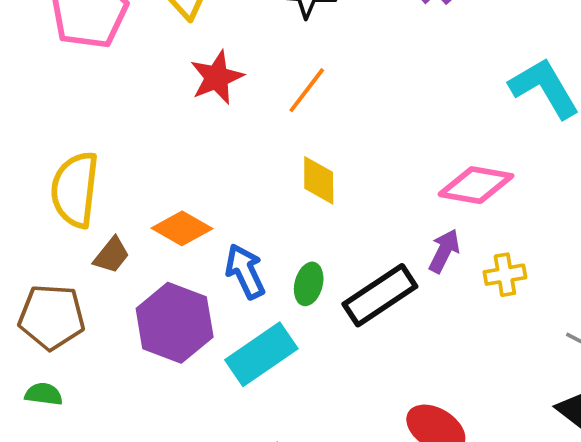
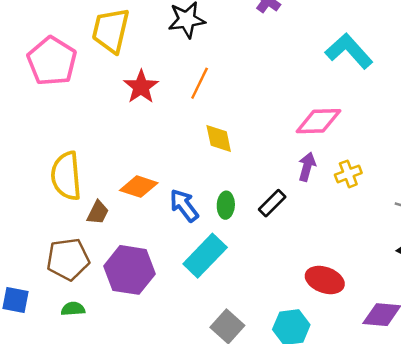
black rectangle: (380, 295) -> (272, 203), size x0.6
purple hexagon: (175, 323) -> (130, 270), moved

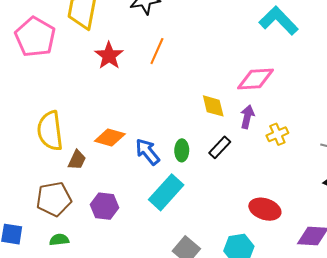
yellow diamond: (219, 138) -> (213, 106), moved
yellow cross: (348, 174) -> (277, 134), moved
purple hexagon: (130, 270) -> (105, 206), size x0.7

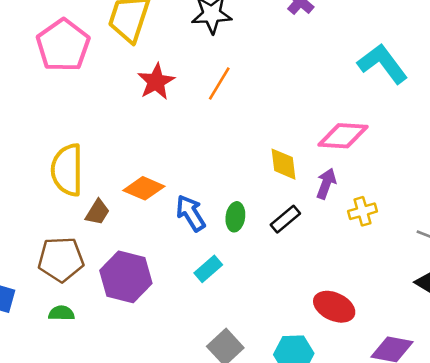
cyan rectangle: (166, 192) -> (208, 269), size x0.6
purple hexagon: (105, 206) -> (126, 277), size x1.4

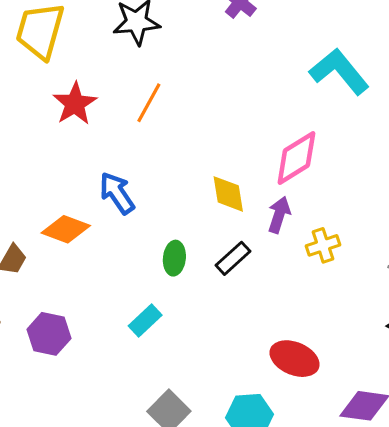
pink diamond: (343, 136) -> (296, 158), turned -33
blue arrow: (191, 213) -> (117, 193), moved
purple hexagon: (126, 277) -> (49, 334), size x0.7

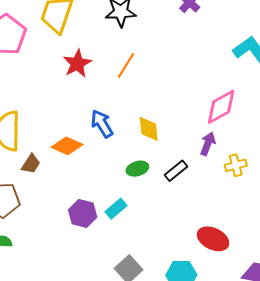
yellow diamond: (228, 194) -> (149, 129), moved
green ellipse: (174, 258) -> (137, 169), turned 65
purple hexagon: (49, 334) -> (83, 213), moved

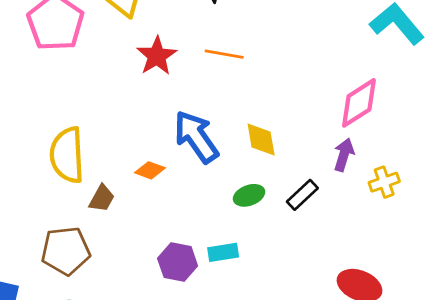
orange line: (126, 65) -> (224, 54), turned 72
blue arrow: (102, 124) -> (196, 137), size x1.4
orange diamond: (67, 146) -> (150, 170), size x0.7
cyan rectangle: (116, 209) -> (223, 252), turned 35

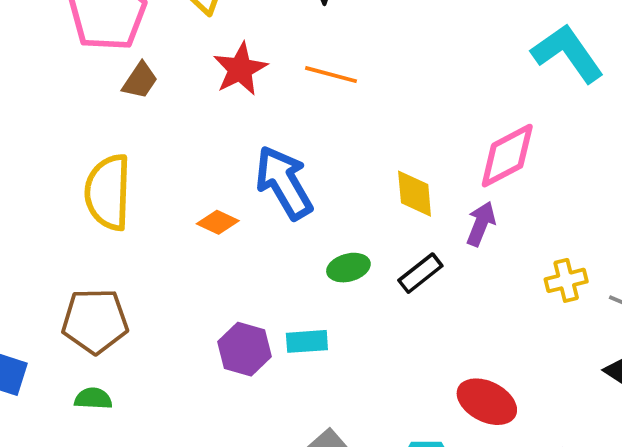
yellow diamond: (261, 139) -> (415, 194), moved
yellow cross: (384, 182) -> (566, 280), moved
brown trapezoid: (102, 198) -> (140, 81), moved

